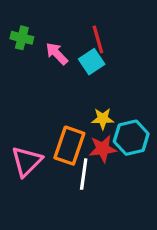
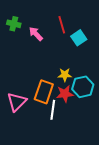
cyan square: (92, 62) -> (79, 38), moved

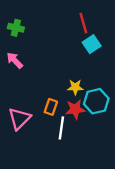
red line: (62, 25) -> (83, 23), moved
pink arrow: (36, 34) -> (15, 60), moved
orange rectangle: (44, 92) -> (51, 107), size x0.6

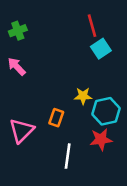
green cross: (16, 28) -> (18, 31), turned -35
red star: (75, 109) -> (101, 139), moved
white line: (61, 128) -> (68, 156), moved

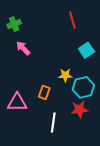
cyan square: (101, 49) -> (86, 50), moved
pink arrow: (17, 67) -> (23, 48), moved
pink triangle: (22, 130) -> (17, 102), turned 45

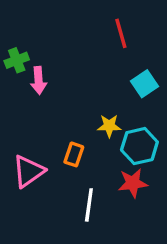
green cross: (14, 24) -> (17, 60), moved
pink arrow: (23, 48) -> (39, 80), turned -140
pink triangle: (17, 102) -> (28, 171), turned -35

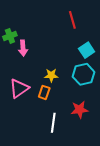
yellow star: (109, 126) -> (51, 75), moved
cyan hexagon: (139, 146) -> (84, 74), moved
pink triangle: (28, 171) -> (19, 88), moved

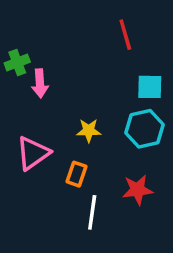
cyan square: (87, 50) -> (150, 87), turned 35
orange rectangle: (44, 92) -> (76, 174), moved

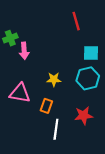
pink triangle: (33, 153) -> (20, 93), turned 45

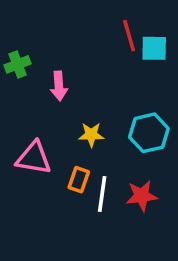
pink arrow: (24, 51) -> (59, 86), moved
cyan square: (91, 53) -> (154, 48), moved
white line: (56, 129) -> (102, 194), moved

